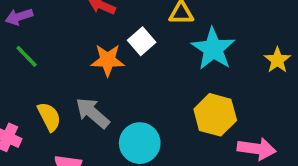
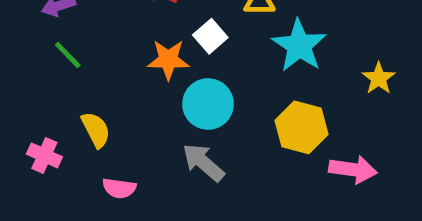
yellow star: (277, 60) -> (379, 78), moved
gray arrow: (93, 113) -> (203, 162), moved
cyan circle: (140, 143) -> (208, 104), moved

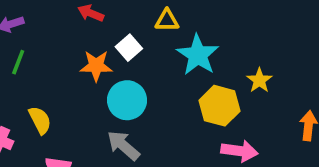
green line: (68, 55) -> (18, 62), turned 65
yellow hexagon: (302, 127) -> (219, 106), moved

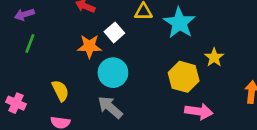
cyan star: (198, 55) -> (179, 23), moved
yellow semicircle: (40, 120) -> (60, 91), moved

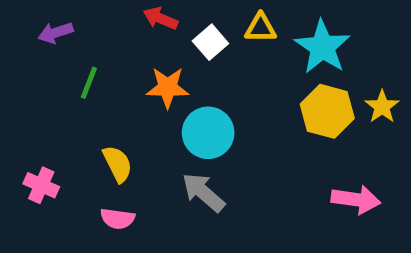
white square: (114, 32) -> (210, 42), moved
green line: (30, 44) -> (89, 83), moved
yellow hexagon: (184, 77) -> (327, 111), moved

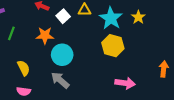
yellow star: (382, 107) -> (138, 17), moved

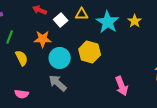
yellow hexagon: (113, 46) -> (90, 52), moved
yellow semicircle: (24, 68) -> (22, 58), moved
pink arrow: (125, 83) -> (122, 86), turned 60

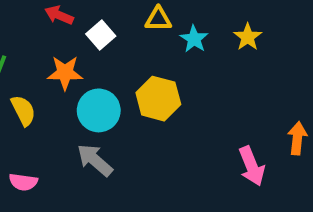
yellow triangle: (82, 14) -> (158, 19), moved
cyan star: (108, 22) -> (194, 39), size x0.6
pink arrow: (122, 86) -> (252, 166), moved

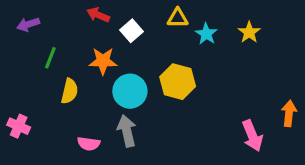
yellow semicircle: (23, 110) -> (70, 91), turned 40
gray arrow: (95, 160) -> (127, 131), turned 36
pink semicircle: (23, 182) -> (89, 144), moved

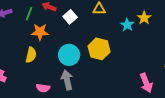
cyan star: (206, 34) -> (127, 25), moved
green line: (50, 58) -> (29, 14), moved
orange star: (103, 61) -> (40, 32), moved

